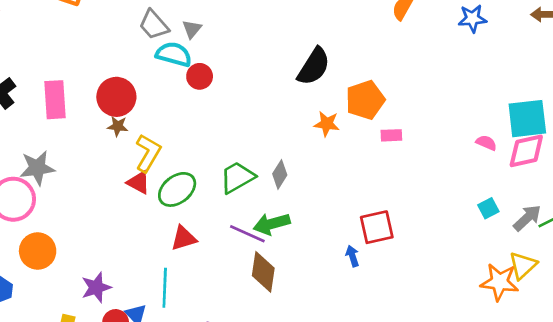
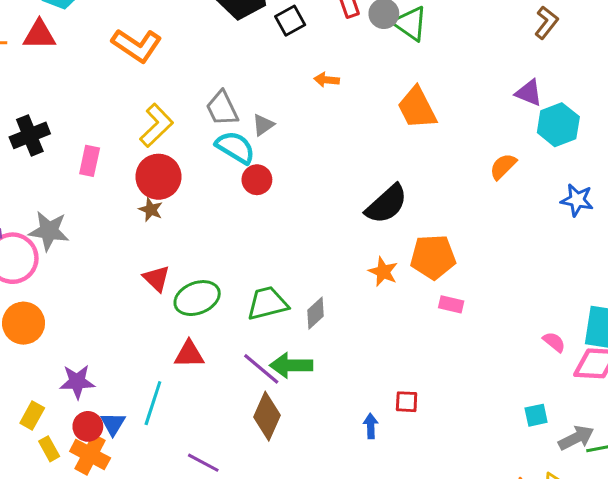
pink rectangle: (55, 100) -> (90, 161), size x0.7
yellow L-shape: (148, 153) -> (156, 125), moved
red square: (377, 227) -> (407, 402), size x0.6

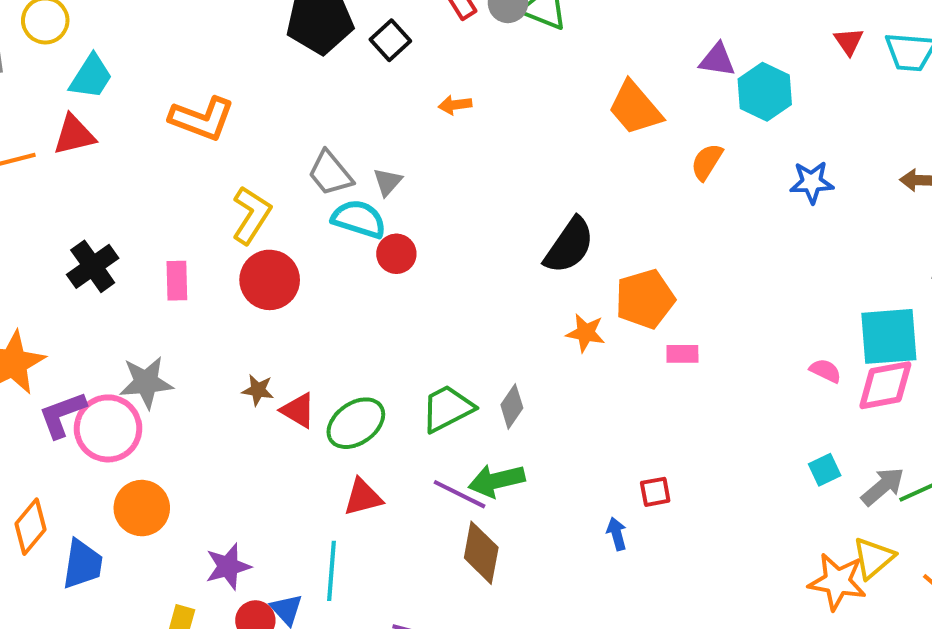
orange trapezoid: (417, 108) -> (635, 108), moved
brown star: (151, 210) -> (258, 390), moved

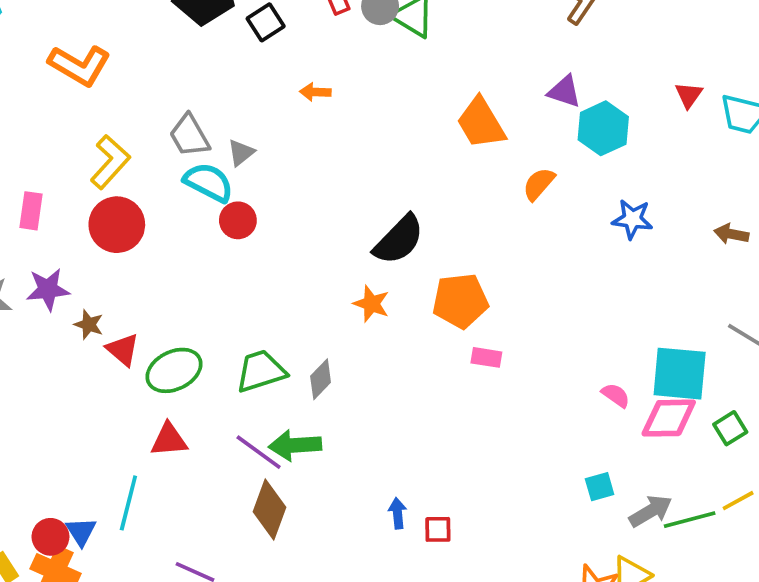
orange star: (586, 333) -> (371, 304), moved
red square: (655, 492) -> (438, 529), moved
purple star: (228, 567) -> (48, 289), moved

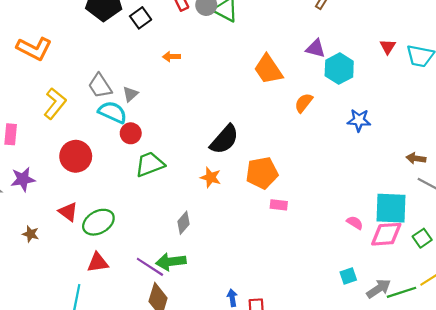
red circle: (117, 225) -> (76, 156), moved
brown arrow: (731, 234) -> (416, 158), moved
brown star: (89, 325) -> (31, 234), moved
green trapezoid: (261, 371) -> (150, 164), moved

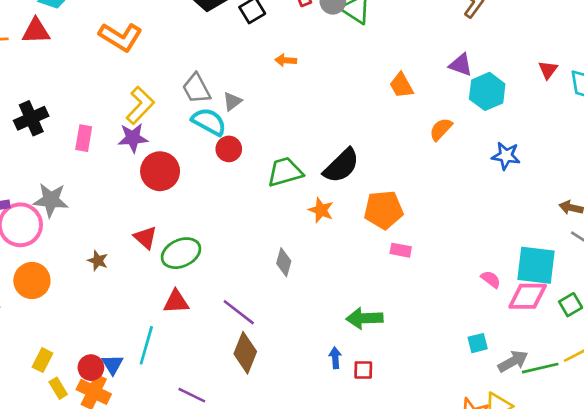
orange trapezoid: (268, 69) -> (401, 85), size x0.7
green trapezoid: (150, 164) -> (285, 172), moved
purple star: (23, 179) -> (133, 138), moved
gray diamond: (184, 223) -> (284, 262), turned -30
green arrow: (171, 262) -> (364, 318), moved

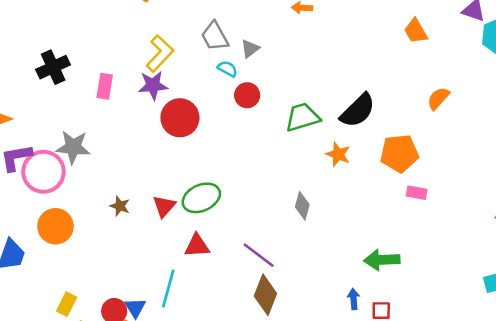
cyan semicircle: (209, 122) -> (227, 69), size x0.6
orange semicircle: (441, 129) -> (438, 98), moved
red triangle: (145, 238) -> (164, 206), moved, turned 30

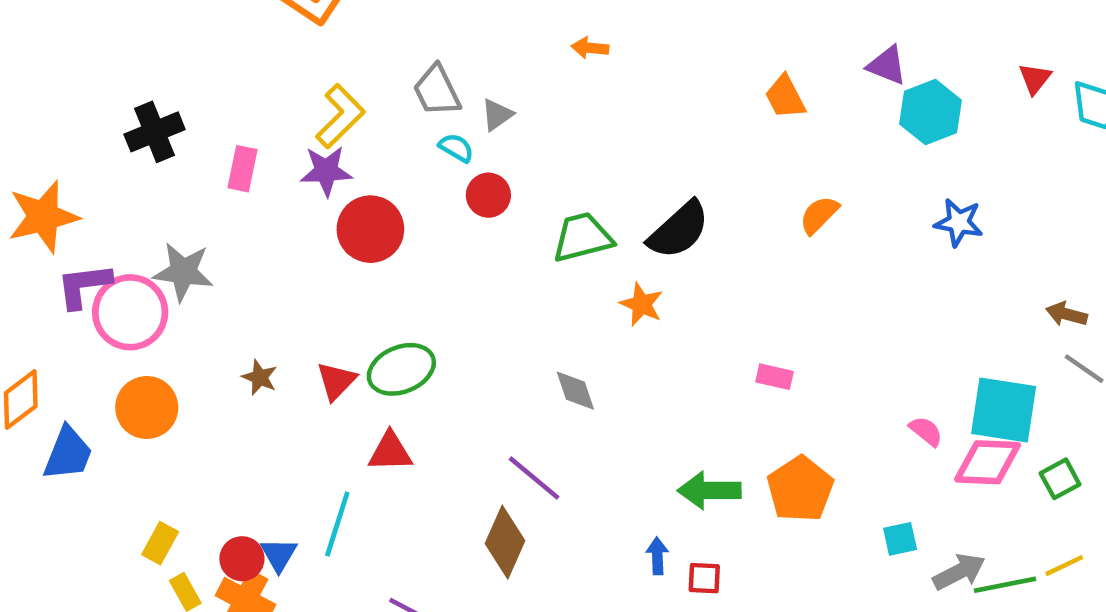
orange pentagon: (399, 153) -> (800, 489), moved, turned -30
gray diamond: (302, 206) -> (575, 391), turned -36
purple line: (259, 255) -> (534, 478), moved

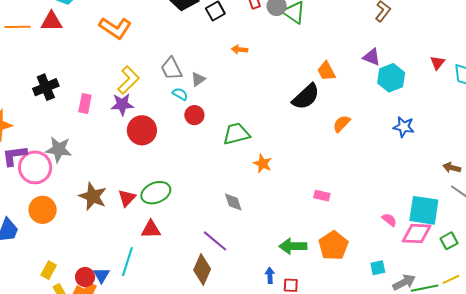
black semicircle: (679, 230) -> (306, 97), moved
brown star: (260, 377) -> (93, 196), size x1.8

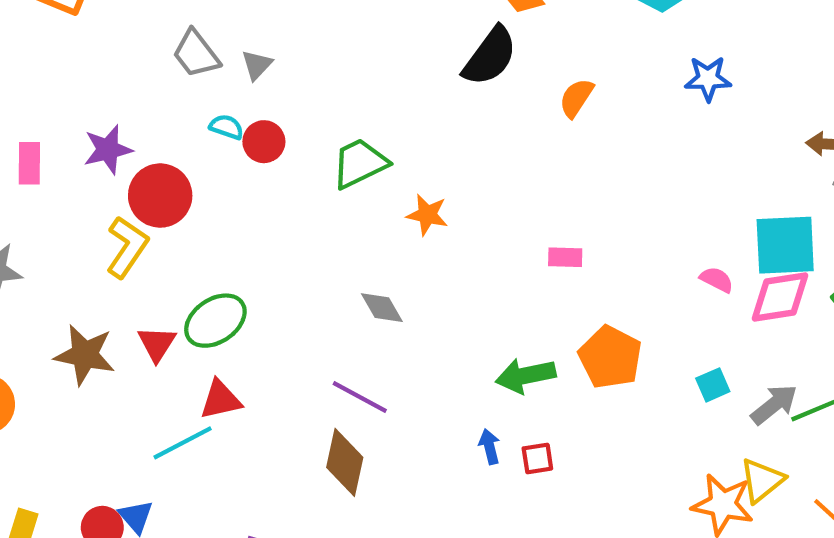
yellow L-shape: (128, 80) -> (127, 247), moved
cyan semicircle: (180, 94) -> (226, 127), moved
cyan line: (127, 262) -> (183, 443), moved, turned 56

